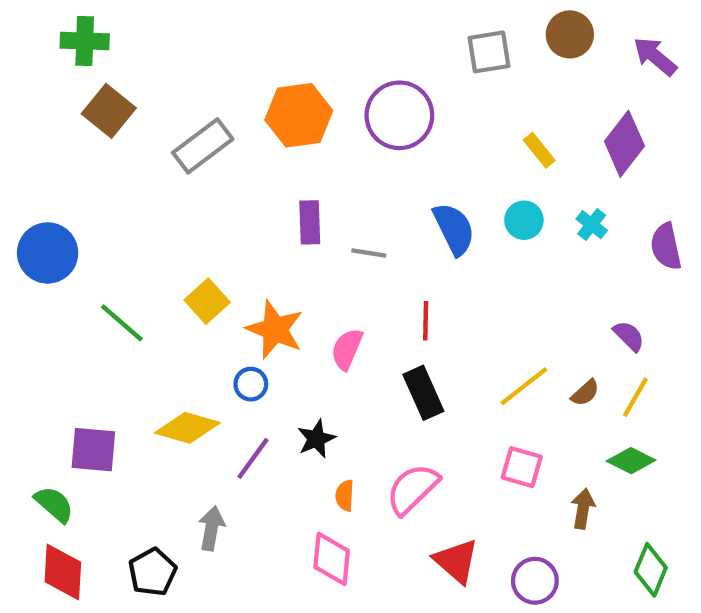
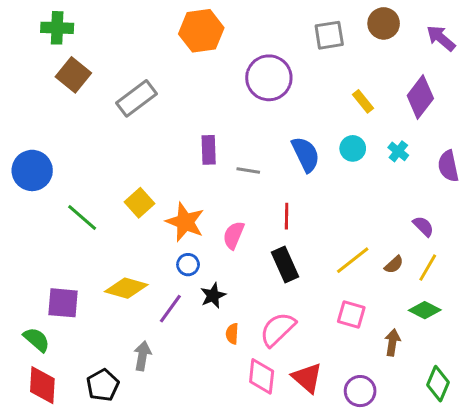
orange hexagon: (299, 115) -> (201, 31), moved
blue circle: (251, 384) -> (188, 265), moved
pink diamond: (332, 559) -> (262, 376), moved

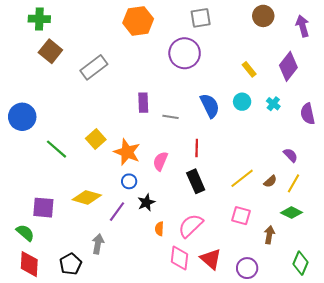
gray square: (329, 35) -> (201, 18), moved
purple arrow: (441, 38) -> (303, 26), turned 35

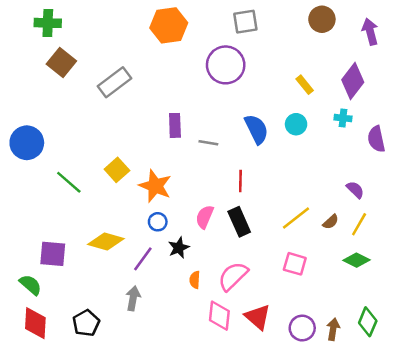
cyan cross: (273, 104) -> (343, 118), moved, turned -32
pink semicircle: (160, 161) -> (205, 217), moved
brown arrow: (269, 235) -> (333, 329), moved
gray arrow: (98, 244) -> (133, 298), moved

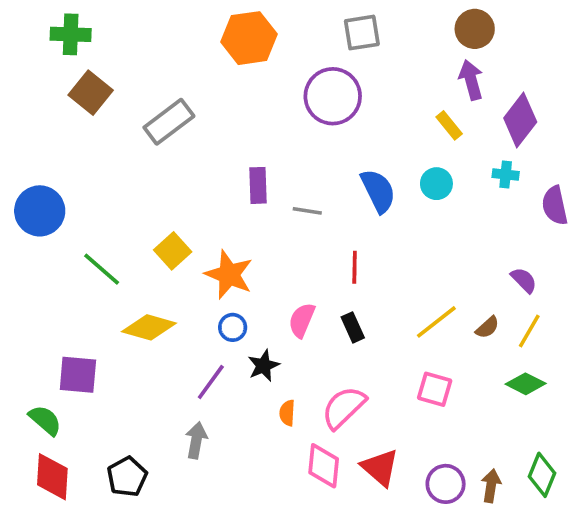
purple arrow: (370, 32) -> (471, 80), moved
black rectangle: (239, 222) -> (353, 327), size x0.7
yellow diamond: (106, 242) -> (149, 327), moved

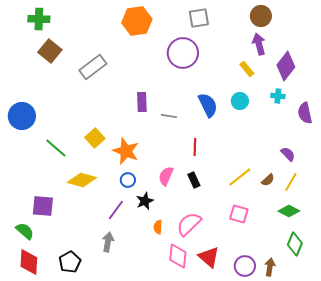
green diamond: (542, 475) -> (295, 244), moved

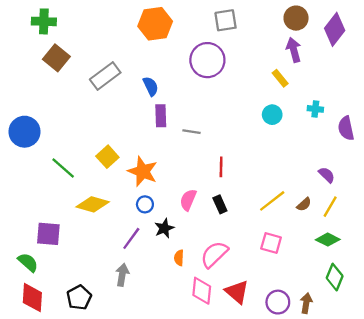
purple diamond: (286, 66) -> (335, 29), moved
blue semicircle: (208, 105) -> (151, 86), moved, size x0.7

